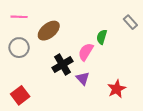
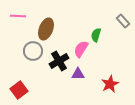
brown ellipse: (49, 31) -> (46, 29), turned -30
gray circle: (19, 48) -> (33, 51), moved
purple triangle: (83, 78) -> (78, 74), turned -48

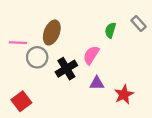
pink line: (18, 16) -> (18, 43), moved
green semicircle: (96, 35) -> (110, 30), moved
purple triangle: (78, 74) -> (97, 83), moved

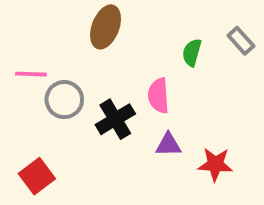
brown ellipse: (52, 33) -> (106, 27), moved
pink semicircle: (91, 55) -> (158, 96), turned -36
red star: (124, 94) -> (215, 164), turned 30

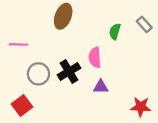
gray circle: (64, 100) -> (38, 74), moved
red star: (215, 164) -> (141, 107), moved

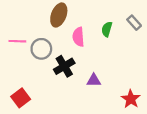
pink semicircle: (95, 57) -> (78, 37), moved
gray circle: (38, 74) -> (41, 49), moved
red star: (141, 107) -> (131, 99), turned 30

